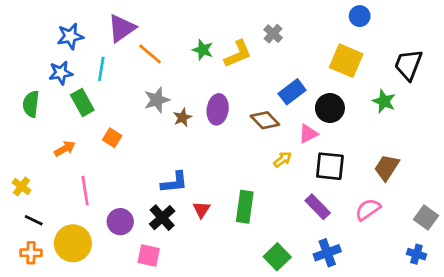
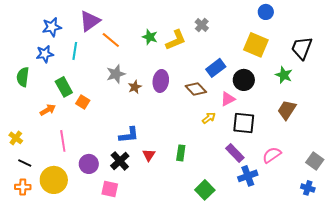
green rectangle: (82, 103) -> (64, 87), moved
brown trapezoid: (387, 168) -> (287, 110), moved
green rectangle: (245, 207) -> (181, 153), size x0.7
blue cross: (327, 253) -> (248, 176), moved

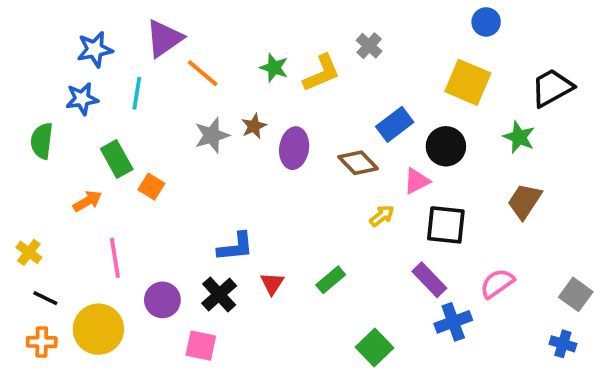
black trapezoid: (302, 48) -> (552, 88), turned 40
brown star: (135, 87) -> (254, 126), moved
green rectangle: (181, 153) -> (331, 280), turned 42

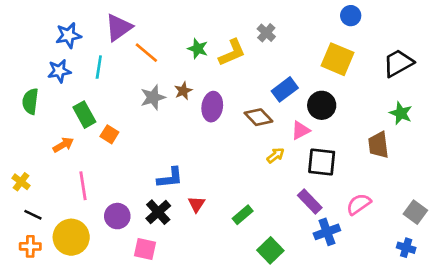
green star: (519, 137) -> (401, 113), moved
brown trapezoid: (525, 201) -> (378, 145), turned -40
green rectangle: (331, 280) -> (243, 215), moved

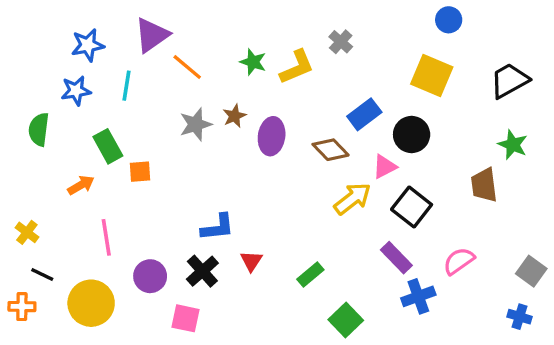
orange square: (109, 134) -> (140, 172), turned -36
yellow arrow: (276, 155) -> (353, 199), size x1.6
black square: (322, 162) -> (412, 207), turned 32
orange cross: (30, 246) -> (22, 307), moved

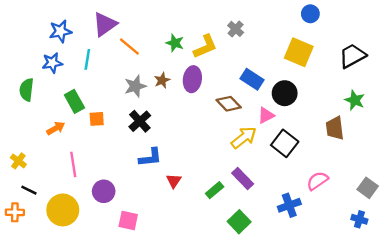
blue rectangle: (364, 114) -> (252, 79), turned 70
purple ellipse: (272, 136) -> (192, 79), moved
purple rectangle: (396, 258) -> (243, 178), moved
black cross: (202, 271) -> (140, 121), moved

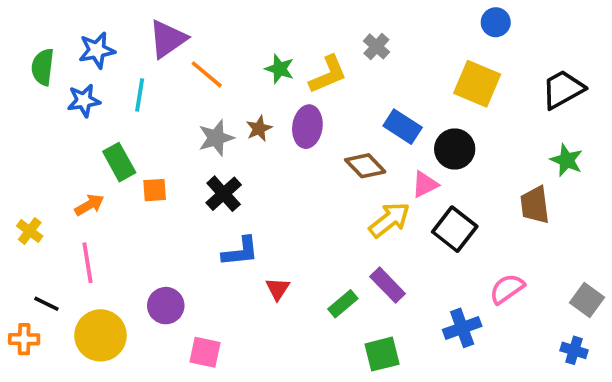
green semicircle: (27, 90) -> (43, 67), moved
yellow cross: (18, 161) -> (30, 231), moved
pink line: (73, 164) -> (87, 263), moved
green square: (239, 222) -> (382, 354), turned 30

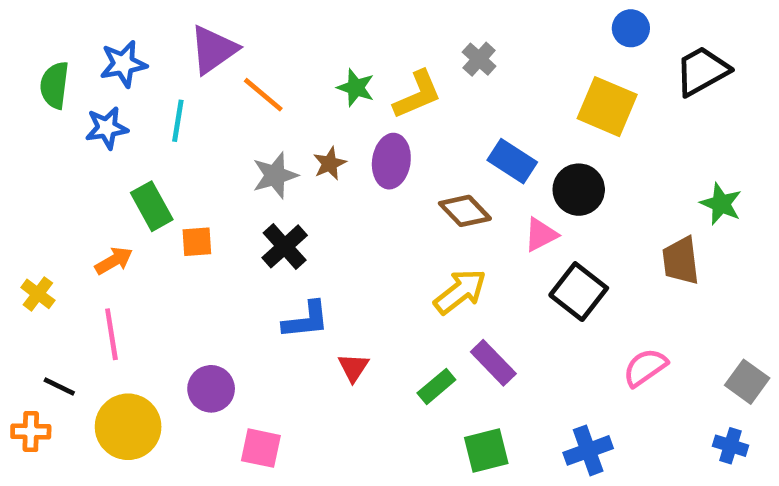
black trapezoid: (563, 89) -> (702, 71), moved
yellow arrow: (389, 220) -> (460, 292), moved
blue cross: (462, 328) -> (588, 450), moved

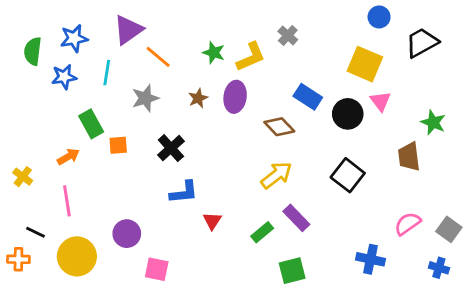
gray star: (275, 175) -> (145, 98), moved
pink triangle: (541, 235) -> (380, 101), moved, turned -40
pink semicircle: (645, 367) -> (408, 224), moved
blue cross: (588, 450) -> (371, 259), moved, turned 32

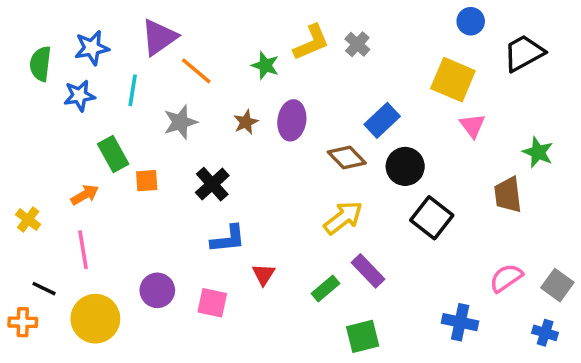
yellow L-shape: (251, 57) -> (311, 42), moved
blue rectangle: (308, 97) -> (382, 120), turned -76
black circle: (348, 114) -> (405, 166), moved
pink square: (157, 269) -> (212, 303), moved

